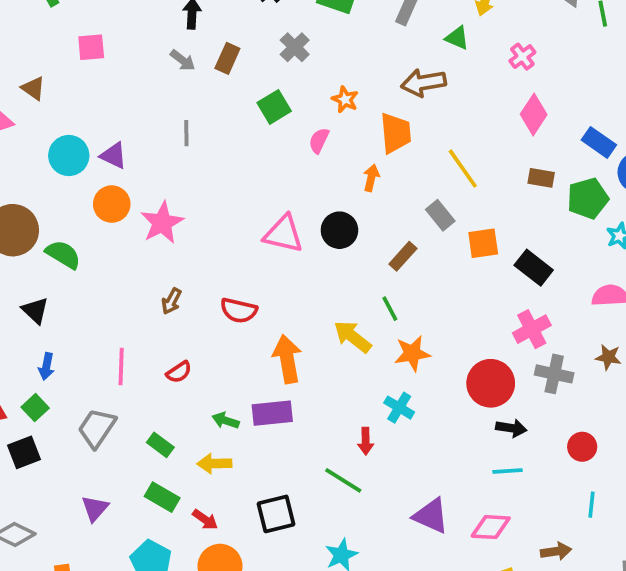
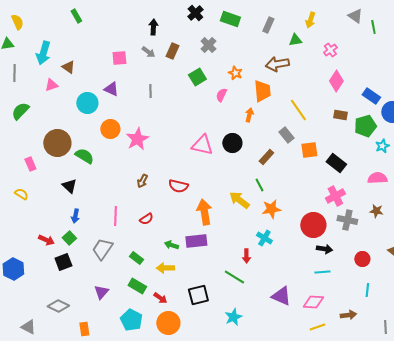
green triangle: (457, 38) -> (295, 40), turned -32
pink square: (91, 47) -> (119, 58), moved
purple triangle: (114, 156) -> (111, 89), moved

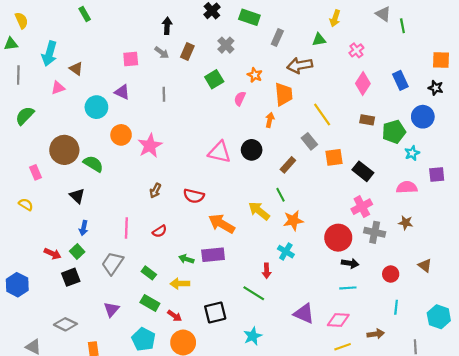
gray rectangle: (268, 25) -> (277, 38), moved
blue rectangle: (371, 96) -> (400, 80), moved, turned 30
orange arrow: (204, 212) -> (222, 224), turned -50

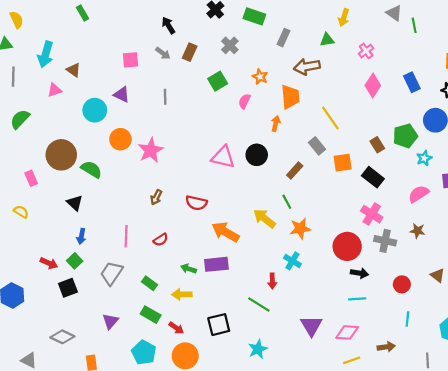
black arrow: (167, 26) -> (168, 25), turned -35
brown rectangle: (367, 120) -> (377, 145), moved, turned 48
pink semicircle: (407, 187) -> (419, 194), turned -30
pink cross: (362, 207) -> (372, 214), turned -30
purple triangle: (304, 314) -> (311, 326), turned 35

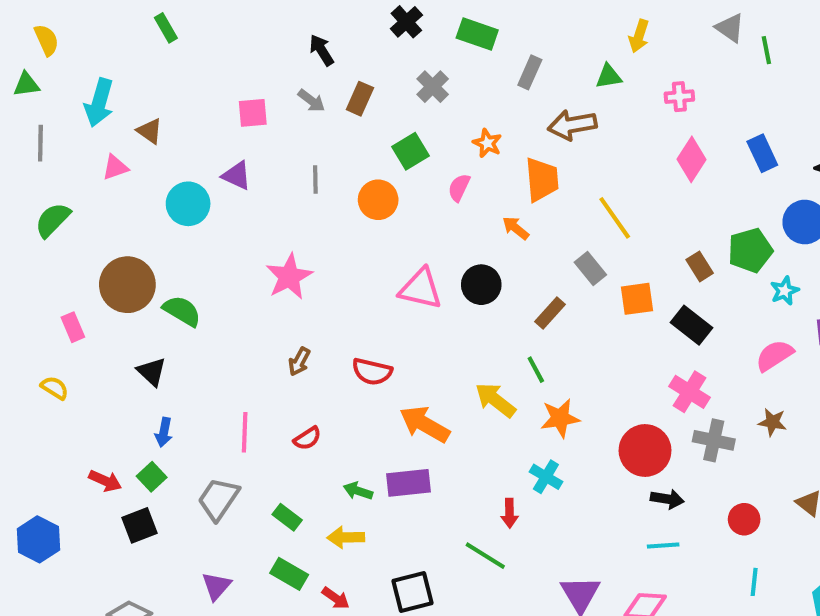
pink cross: (366, 51) -> (679, 97), turned 32
orange arrow: (276, 124) -> (516, 228), turned -64
orange circle: (120, 139) -> (378, 200), moved

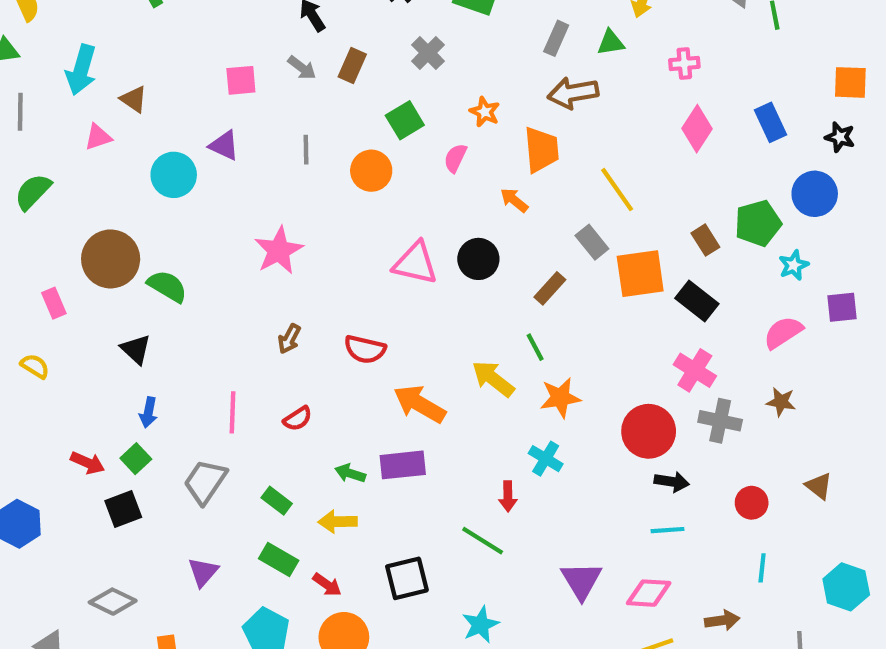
gray rectangle: (530, 72) -> (556, 38), moved
orange square: (637, 299) -> (640, 274), size x1.4

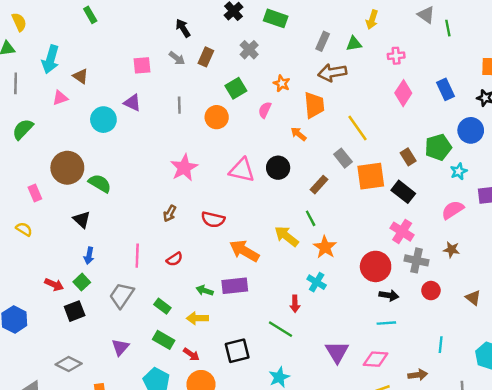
pink star: (279, 251) -> (184, 168), moved
orange star: (560, 398) -> (325, 247), turned -30
red circle: (752, 503) -> (431, 291), moved

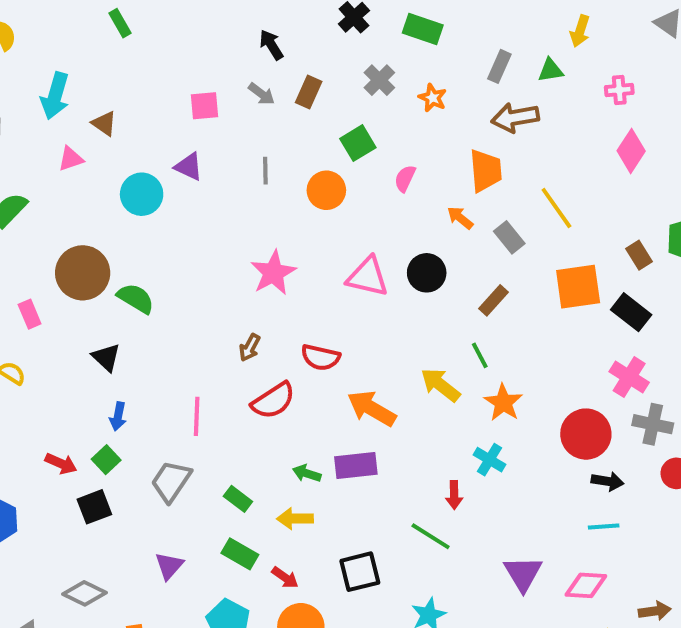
orange star: (282, 83) -> (433, 98), moved
gray rectangle: (343, 158) -> (509, 237), moved
red semicircle: (175, 259) -> (273, 401), moved, size x1.6

